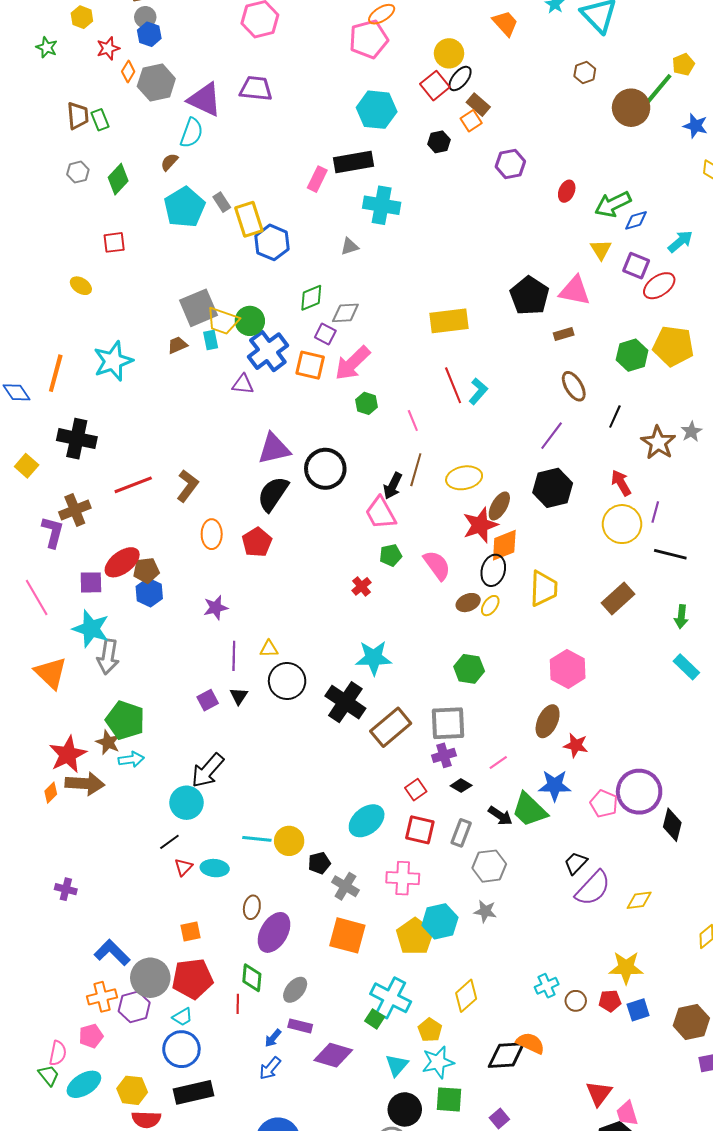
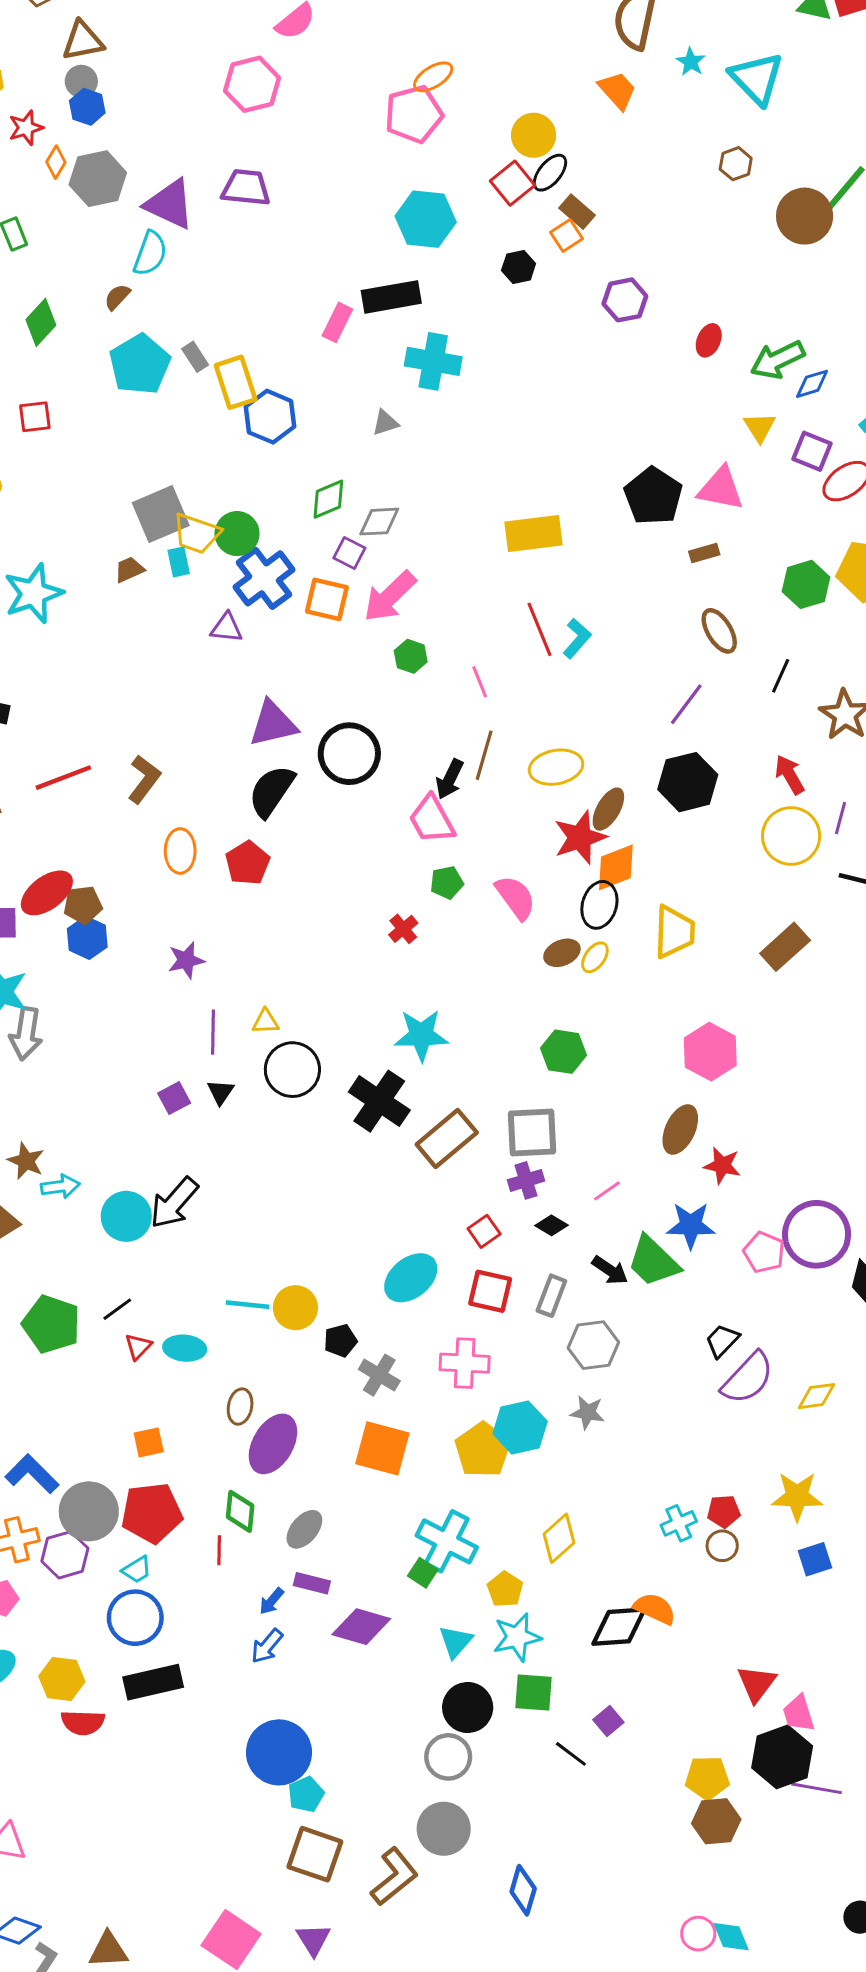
green pentagon: (125, 720) -> (51, 1324), moved
cyan circle: (186, 803) -> (126, 1216), moved
red pentagon: (610, 1001) -> (724, 1511), moved

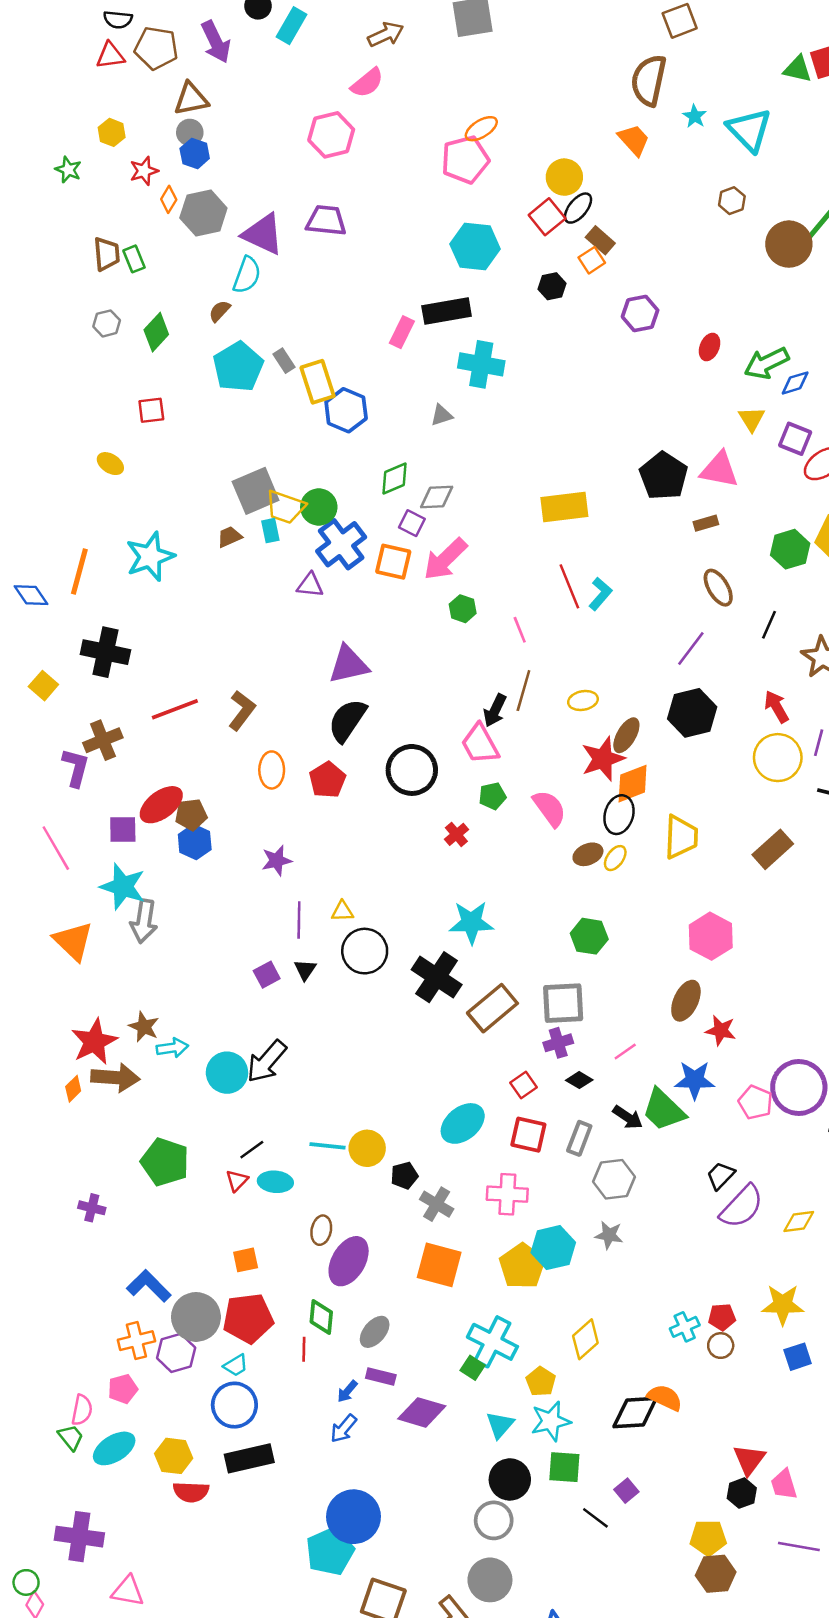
black circle: (349, 754) -> (412, 770), moved
yellow ellipse: (556, 767) -> (583, 701), size x0.7
black line: (117, 1309) -> (252, 1150), moved
black hexagon: (782, 1757) -> (742, 1493), moved, size x0.6
cyan pentagon: (306, 1794) -> (330, 1551), moved, size x1.6

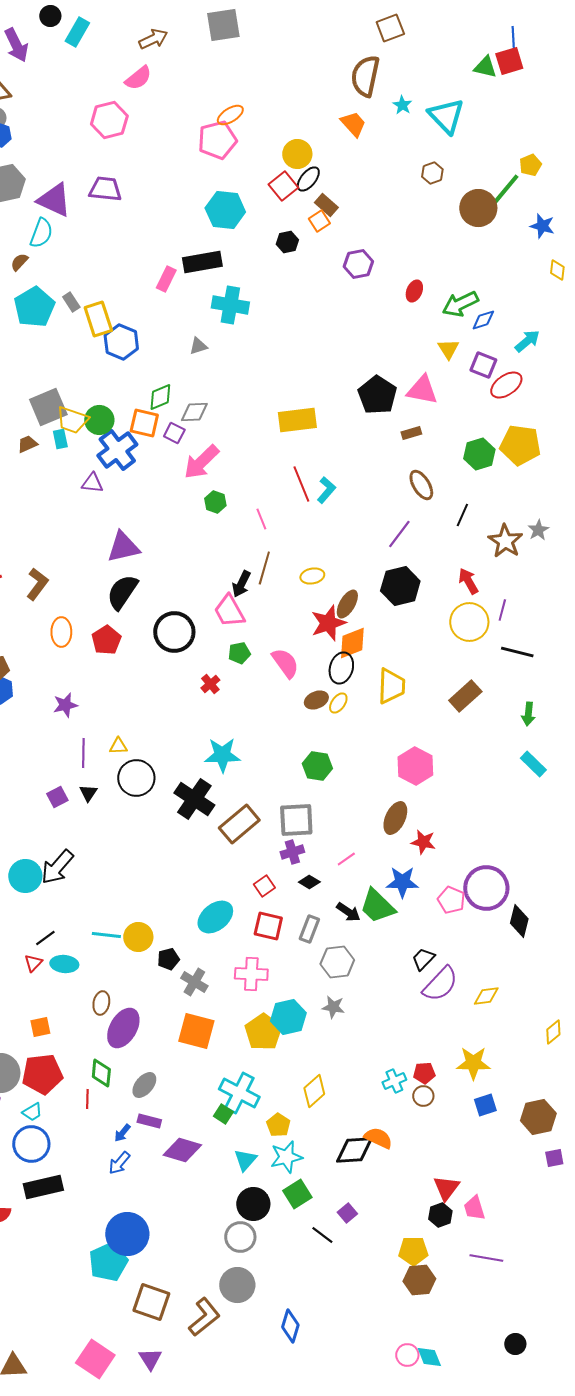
orange square: (393, 562) -> (144, 423), moved
green square: (564, 1467) -> (297, 1194), turned -36

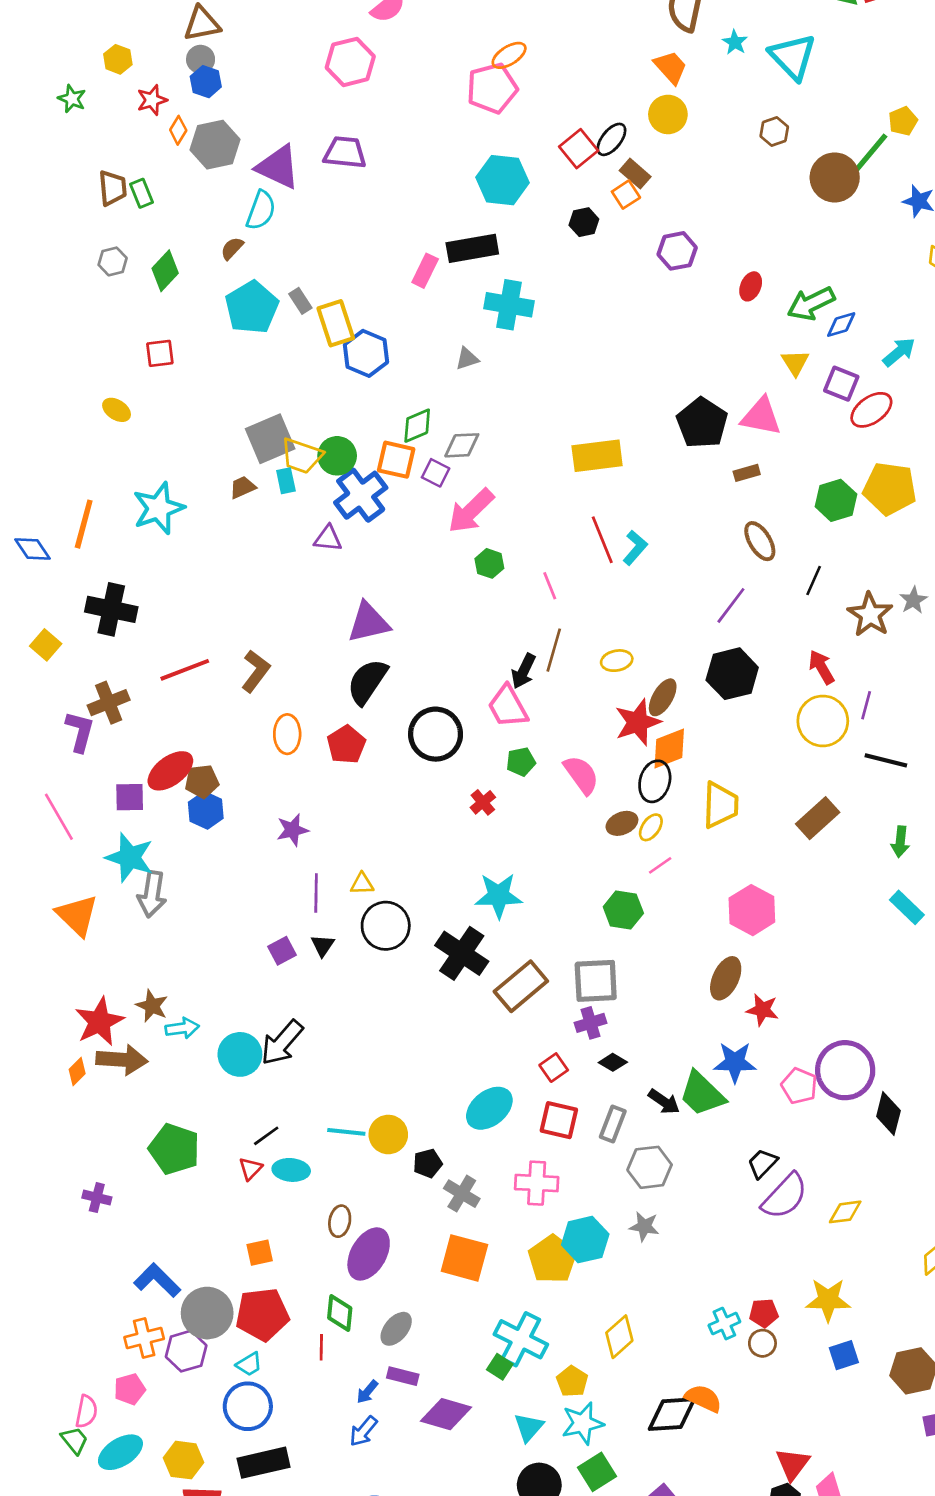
yellow circle: (297, 154) -> (668, 114), moved
pink line: (346, 859) -> (660, 865), moved

